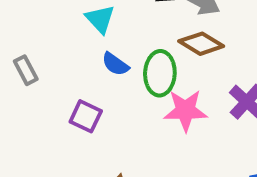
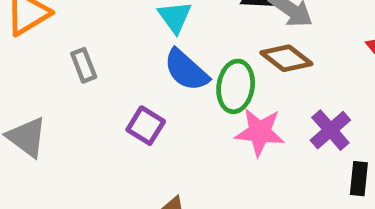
blue semicircle: (115, 64) -> (186, 70), size x1.5

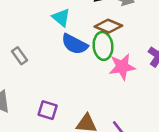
brown diamond: (286, 58) -> (108, 26), moved
purple square: (146, 126) -> (48, 110), moved

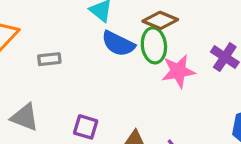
gray rectangle: (20, 56) -> (49, 59), turned -60

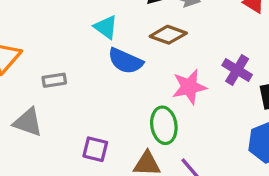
green ellipse: (154, 45) -> (164, 125), moved
gray triangle: (25, 117) -> (28, 122), moved

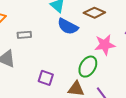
green ellipse: (164, 125) -> (88, 67), turned 35

